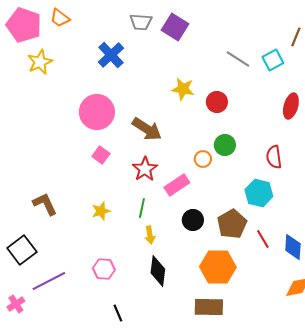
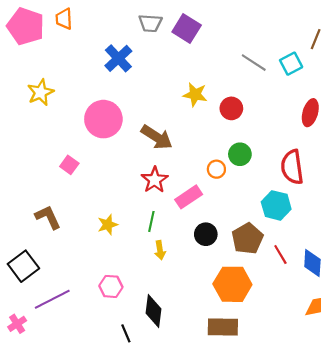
orange trapezoid: (60, 18) -> (64, 19), turned 50
yellow star: (40, 62) -> (41, 92), moved
pink square: (101, 155) -> (69, 165), moved
red semicircle: (274, 157) -> (292, 167), size x1.4
black diamond: (158, 271) -> (154, 311), moved

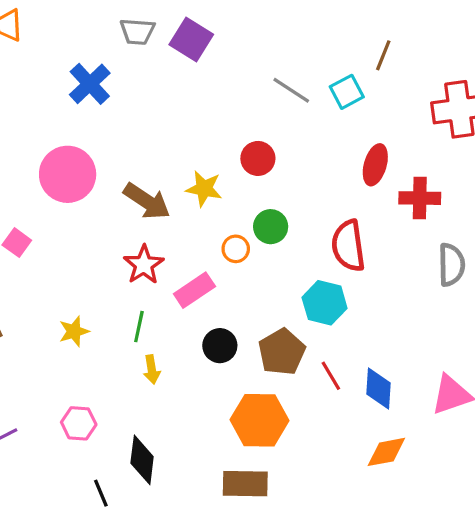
yellow star: (195, 95) -> (204, 189), moved

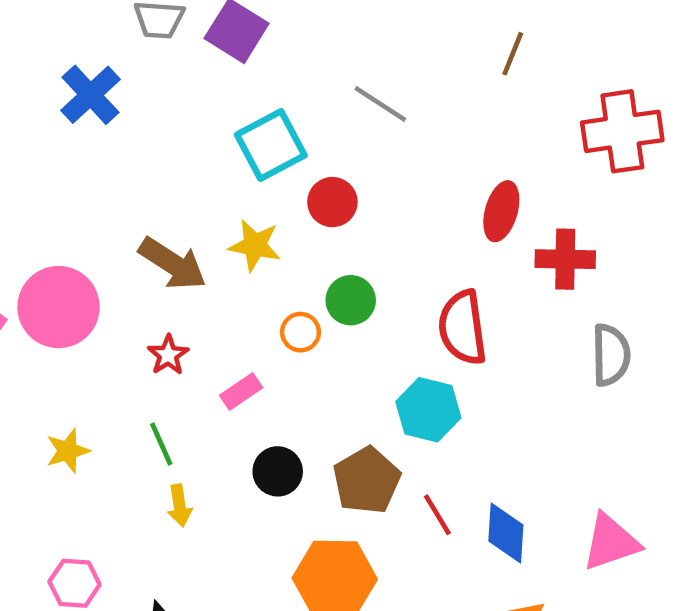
cyan square: (347, 92) -> (271, 145), moved, size x1.4
pink circle: (68, 174) -> (59, 307), moved
red star: (144, 265) -> (168, 355), size x0.7
pink rectangle: (194, 290) -> (241, 391), size x0.7
green line: (139, 327) -> (161, 444), turned -36

